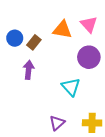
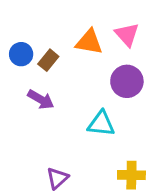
purple arrow: (29, 70) -> (41, 99), turned 114
cyan triangle: (71, 87) -> (101, 124), turned -42
purple triangle: (57, 123) -> (57, 178), moved

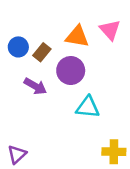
purple circle: (127, 81) -> (71, 71), moved
purple triangle: (57, 178) -> (17, 154), moved

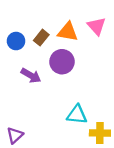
brown rectangle: (42, 52) -> (41, 38), moved
cyan triangle: (88, 107) -> (77, 115), moved

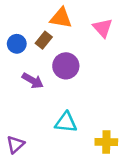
orange triangle: (68, 32) -> (61, 18), moved
cyan triangle: (77, 115) -> (66, 122), moved

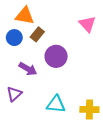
orange triangle: (61, 18) -> (25, 16), moved
yellow cross: (106, 142) -> (89, 110), moved
purple triangle: (16, 144) -> (14, 94), moved

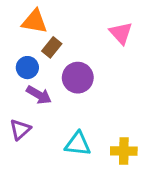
blue circle: (14, 38) -> (27, 68), moved

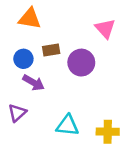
brown rectangle: (52, 47) -> (51, 50), moved, turned 42
purple circle: (78, 78) -> (81, 63), moved

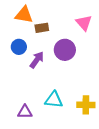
brown rectangle: (51, 50) -> (42, 28), moved
purple arrow: (34, 83) -> (37, 60), moved, turned -84
purple triangle: (17, 113) -> (25, 112), moved, turned 42

